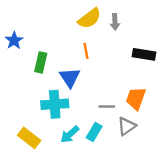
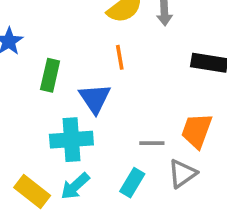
cyan arrow: (70, 134) -> (75, 186), moved

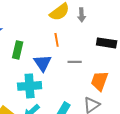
gray line: (152, 143) -> (75, 62), moved

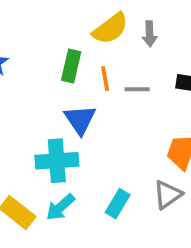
green rectangle: (18, 50) -> (71, 66), moved
gray line: (75, 62) -> (137, 89), moved

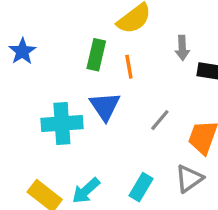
gray arrow: (150, 34) -> (182, 48), moved
gray line: (137, 89) -> (160, 120), moved, turned -50
cyan cross: (57, 161) -> (62, 124), moved

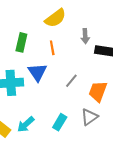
green rectangle: (96, 55) -> (21, 42), moved

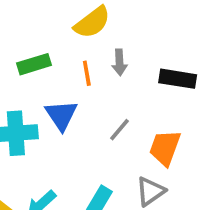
gray arrow: (85, 36) -> (119, 62), moved
green rectangle: (21, 42) -> (34, 64), turned 60

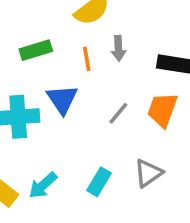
orange trapezoid: (165, 148) -> (162, 110), moved

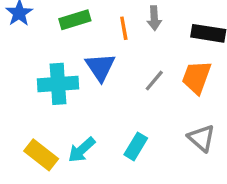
gray triangle: (148, 173) -> (202, 138), moved, turned -44

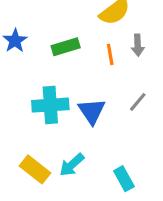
blue triangle: (100, 67) -> (92, 111), moved
cyan rectangle: (136, 146) -> (124, 179), moved, turned -60

